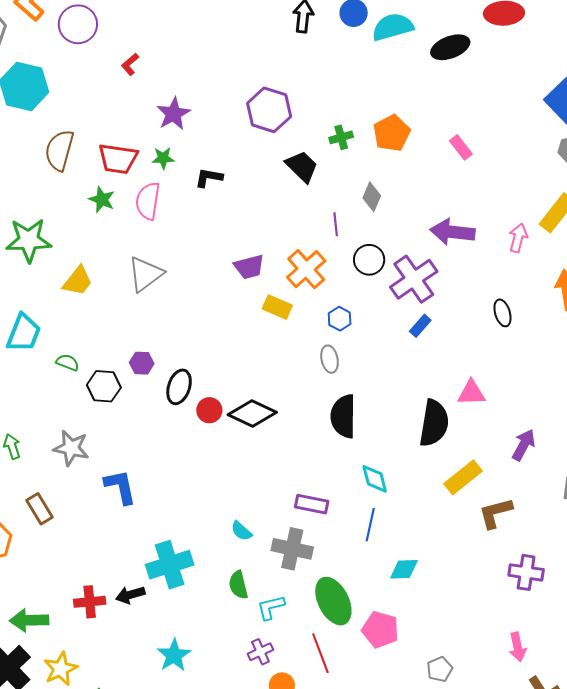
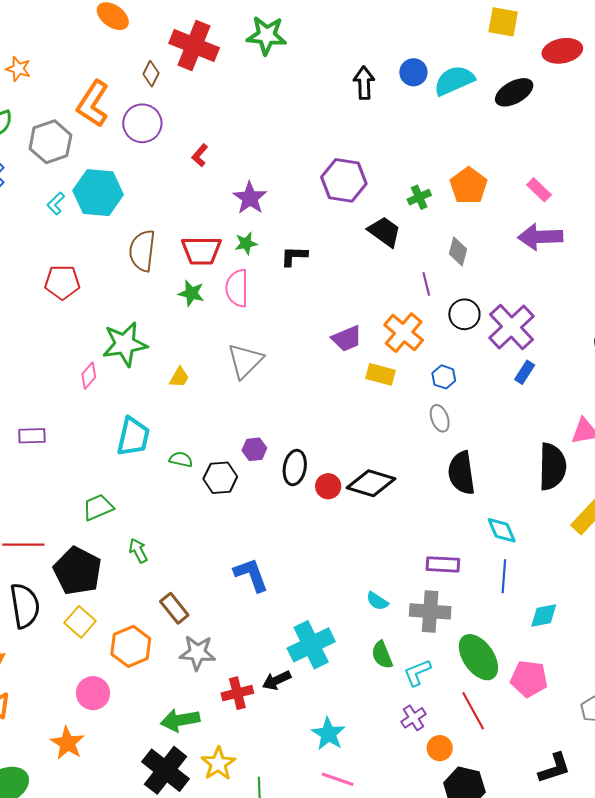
purple arrow: (452, 232) -> (540, 237), moved
yellow trapezoid: (78, 281) -> (179, 377), size x0.7
gray star: (71, 448) -> (197, 653), moved

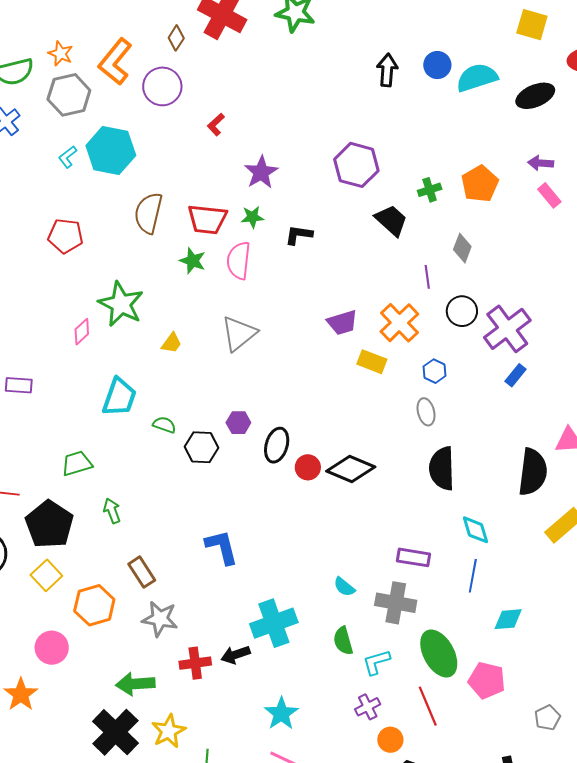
orange star: (18, 69) -> (61, 54), moved
purple arrow: (540, 237) -> (541, 163), moved, size x0.6
green star: (125, 344) -> (121, 304), turned 30

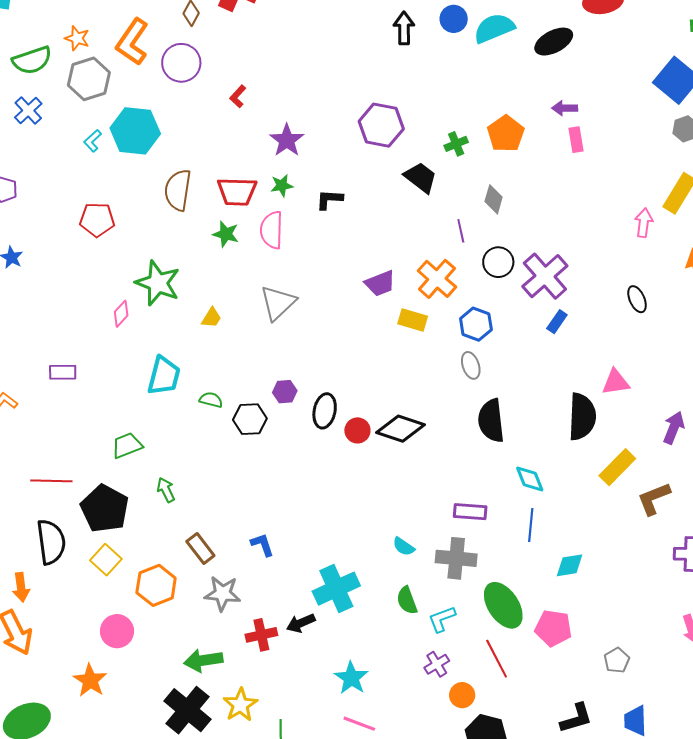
pink rectangle: (549, 195) -> (576, 140), turned 35
blue hexagon: (435, 371) -> (476, 324), size x1.4
blue L-shape: (222, 547) -> (262, 545), moved, size x0.7

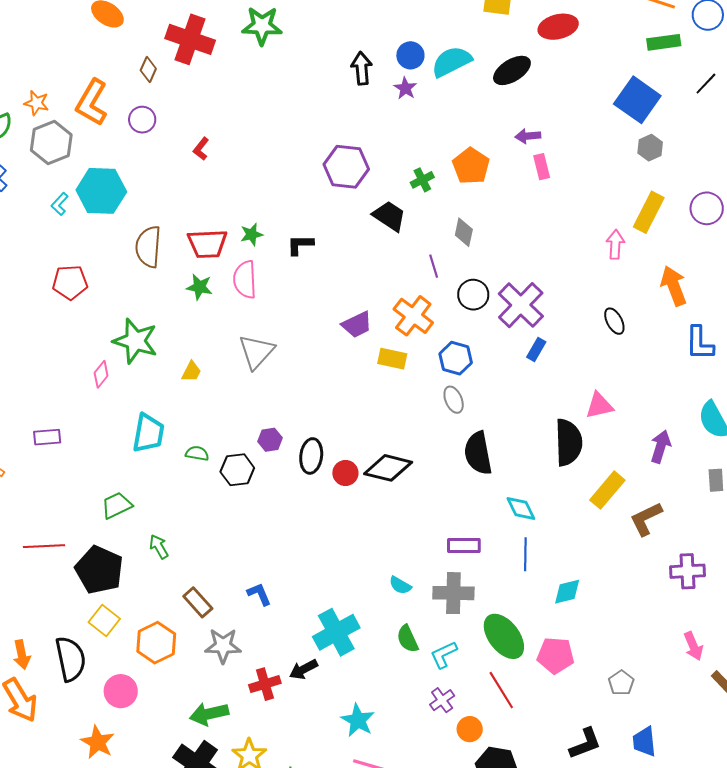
purple circle: (181, 63) -> (142, 120), size x0.7
purple star: (287, 140) -> (405, 88), moved, size x0.7
black semicircle: (51, 542) -> (71, 659), moved

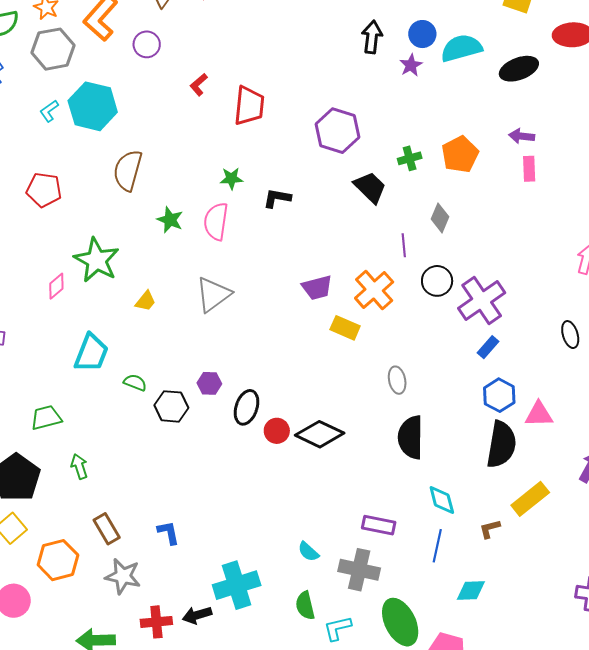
red trapezoid: (207, 244) -> (249, 106), moved, turned -93
blue hexagon: (456, 358) -> (499, 395), moved
brown L-shape: (646, 519) -> (490, 529), moved, size x0.6

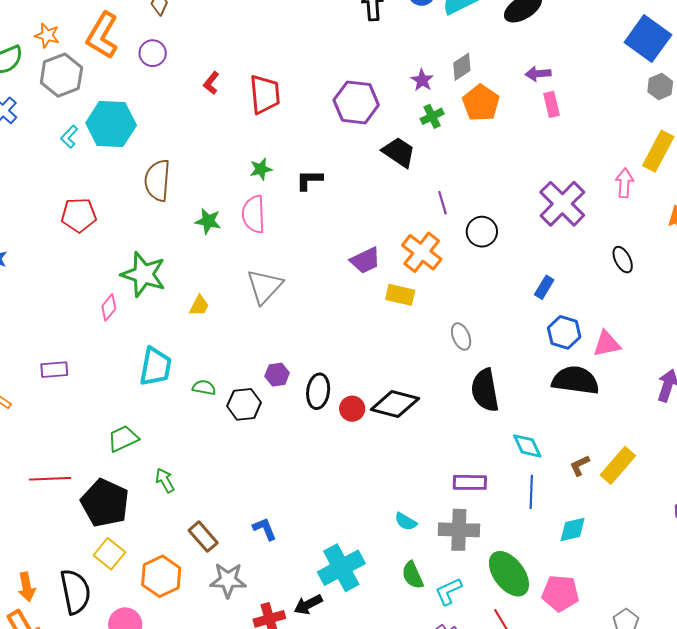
purple star: (411, 65) -> (422, 80), moved
gray diamond: (440, 218) -> (462, 67), moved, turned 44
purple cross: (482, 300) -> (562, 204), moved
black semicircle: (501, 444) -> (575, 380), turned -81
yellow rectangle: (530, 499) -> (618, 465), moved

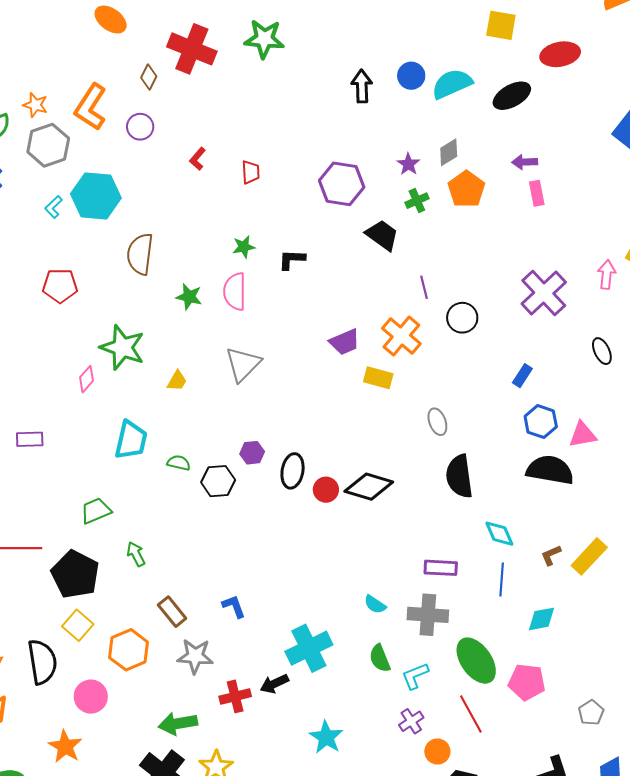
red trapezoid: (265, 94) -> (251, 172), size x0.6

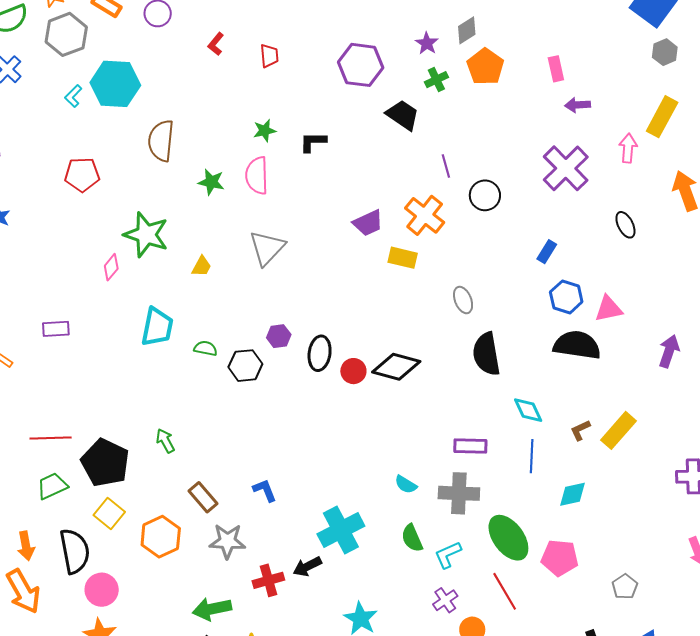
purple arrow: (525, 162) -> (578, 105), moved
green trapezoid: (96, 511) -> (52, 486), moved
pink circle: (91, 697) -> (102, 590), moved

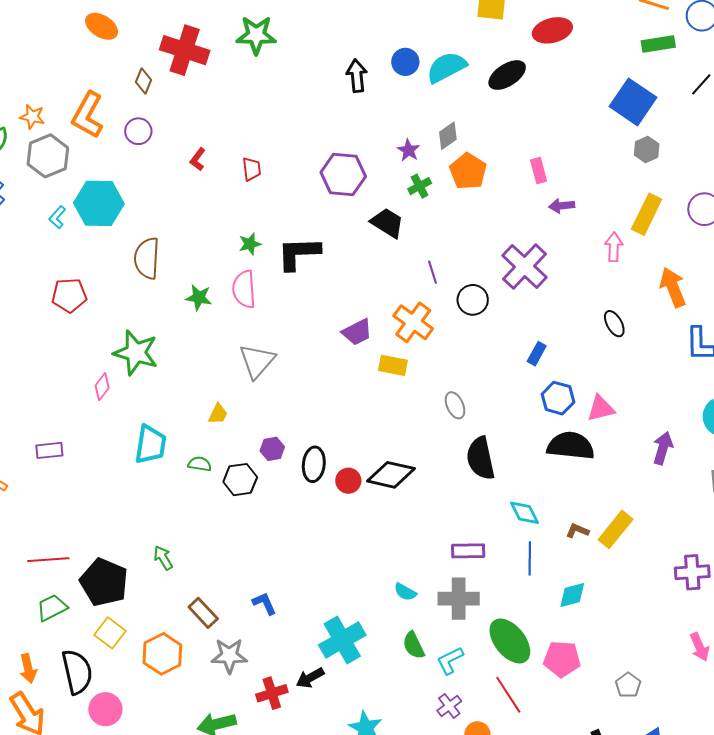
black L-shape: (313, 142) -> (299, 253), size x1.6
purple cross: (566, 168) -> (525, 266), moved
yellow trapezoid: (202, 266) -> (218, 414), moved
brown L-shape: (580, 430) -> (577, 531), turned 50

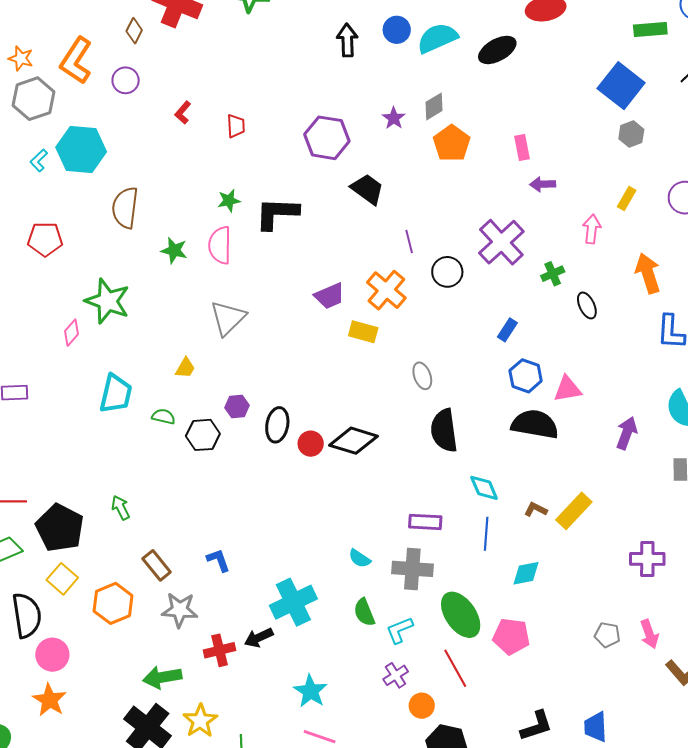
green cross: (420, 186) -> (553, 274), moved
yellow rectangle: (647, 214) -> (627, 199), size x0.6
gray pentagon: (628, 685) -> (607, 635), moved, turned -30

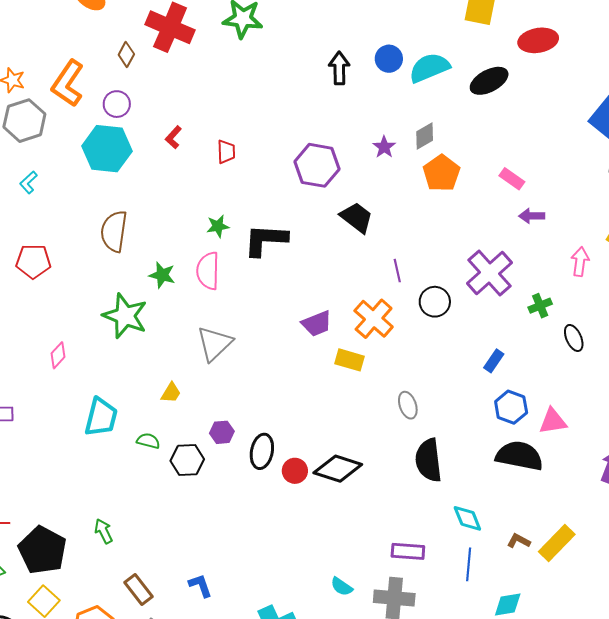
pink rectangle: (522, 148) -> (512, 179), turned -45
cyan hexagon: (81, 150) -> (107, 149), moved
green star: (107, 301) -> (125, 316), moved

